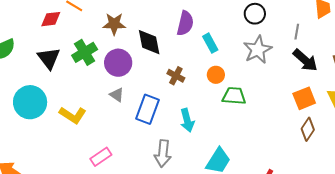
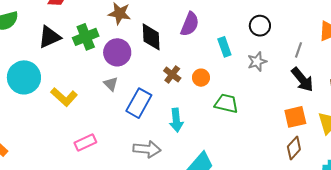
cyan rectangle: (210, 43) -> (224, 47), moved
gray star: (258, 50) -> (257, 62), size x0.7
black triangle: (49, 58) -> (49, 37), turned 35
orange circle: (216, 75) -> (201, 78), moved
gray arrow: (163, 154) -> (147, 149), turned -100

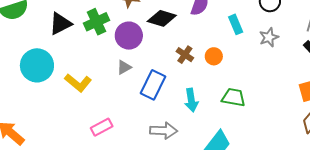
black diamond: (151, 37) -> (162, 18), turned -68
gray triangle: (111, 84) -> (124, 67), turned 49
green trapezoid: (226, 103) -> (234, 97), moved

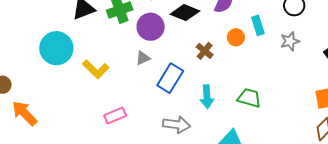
orange circle: (214, 56) -> (236, 37), moved

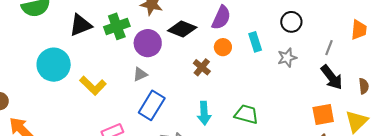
orange circle: (236, 37) -> (223, 47), moved
blue rectangle: (170, 78) -> (152, 105), moved

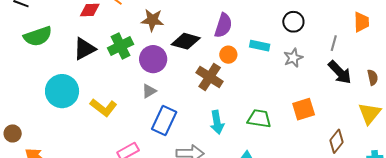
cyan rectangle: (255, 42) -> (260, 46), turned -54
brown cross: (202, 67) -> (210, 77), size x1.5
orange square: (323, 115) -> (304, 109), moved

